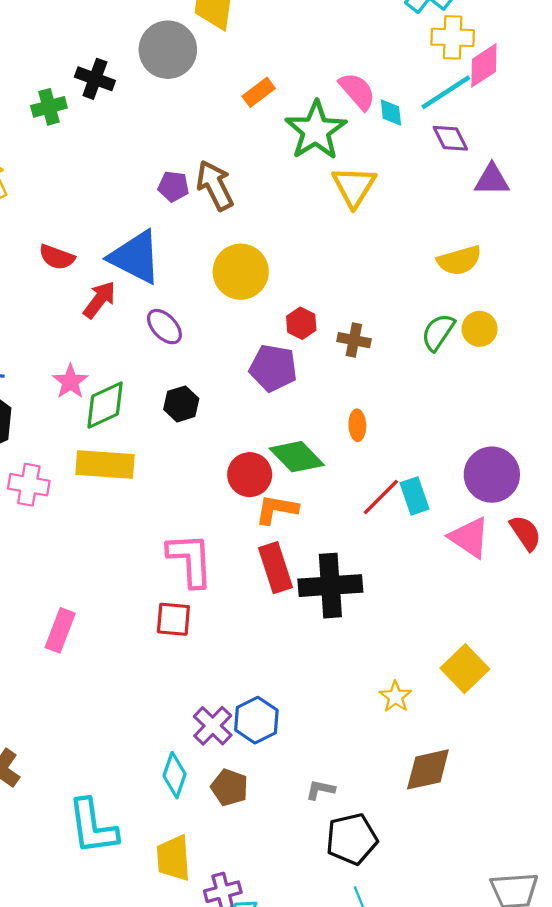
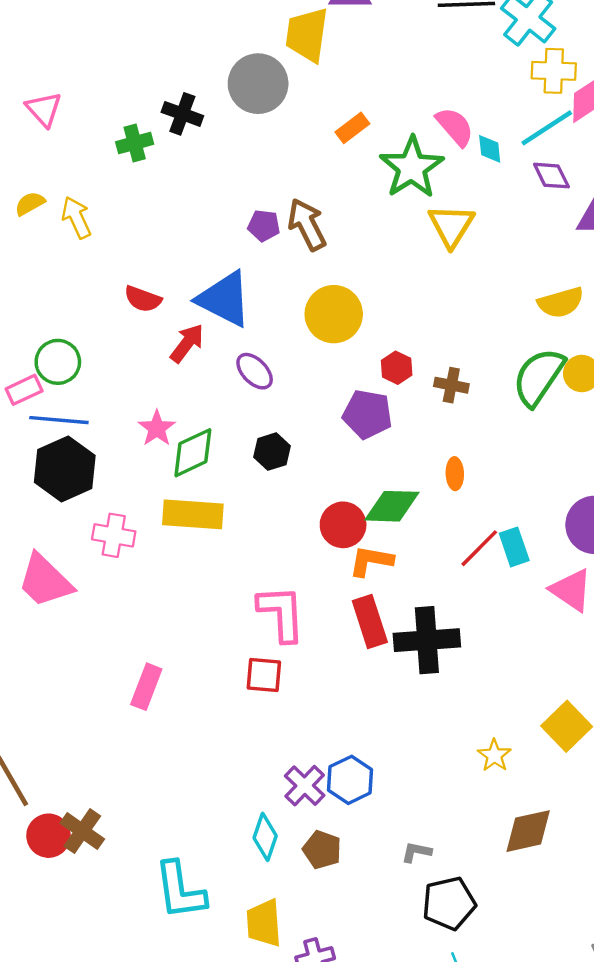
green semicircle: (438, 332) -> (539, 377), size x1.5
green diamond: (297, 457) -> (392, 506), turned -44

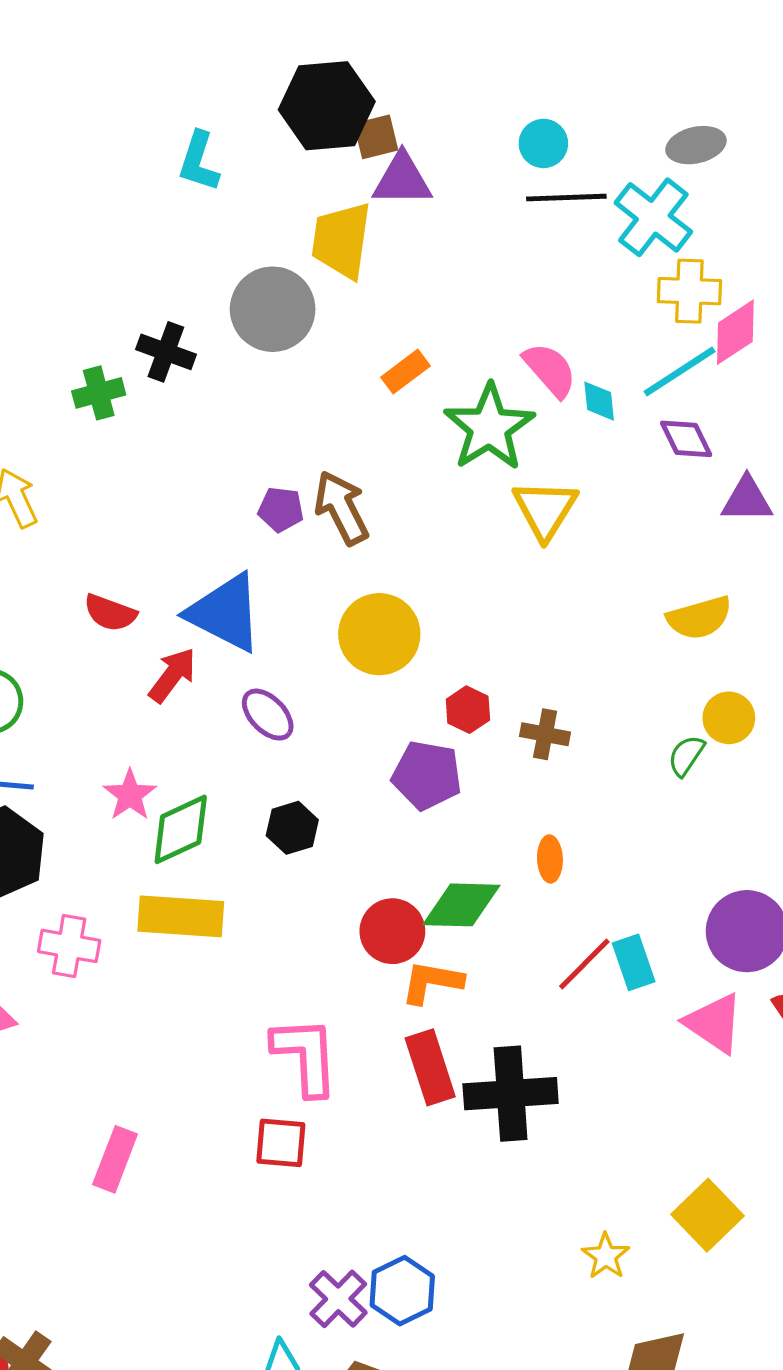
green semicircle: (539, 377) -> (686, 756), moved, size x0.5

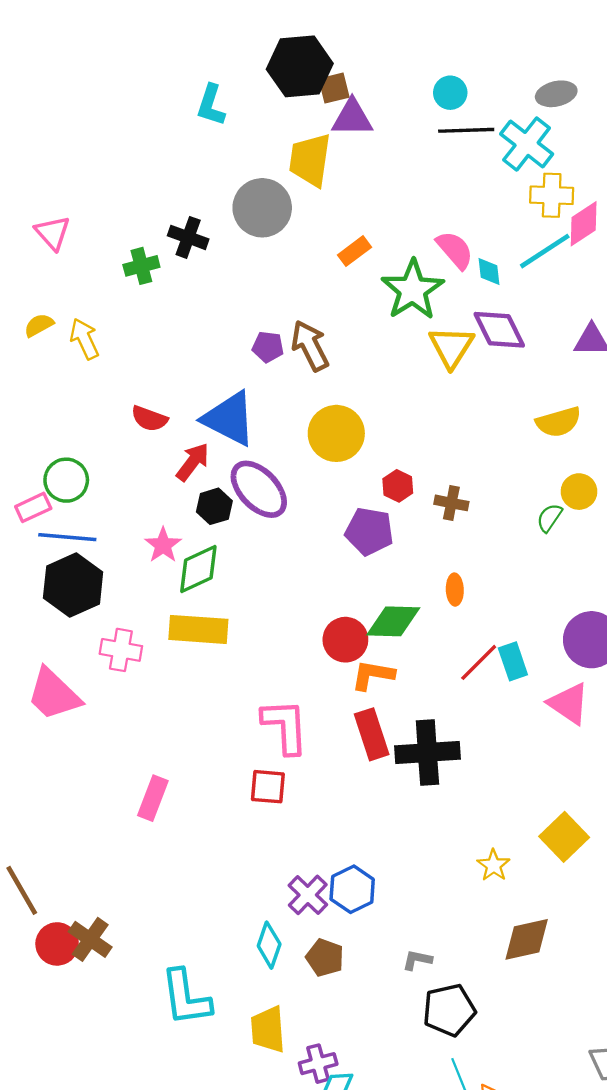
purple diamond: (686, 439) -> (499, 330), moved, size x1.4
purple ellipse: (268, 715) -> (259, 489), size x1.6
black hexagon: (292, 828) -> (214, 506), moved

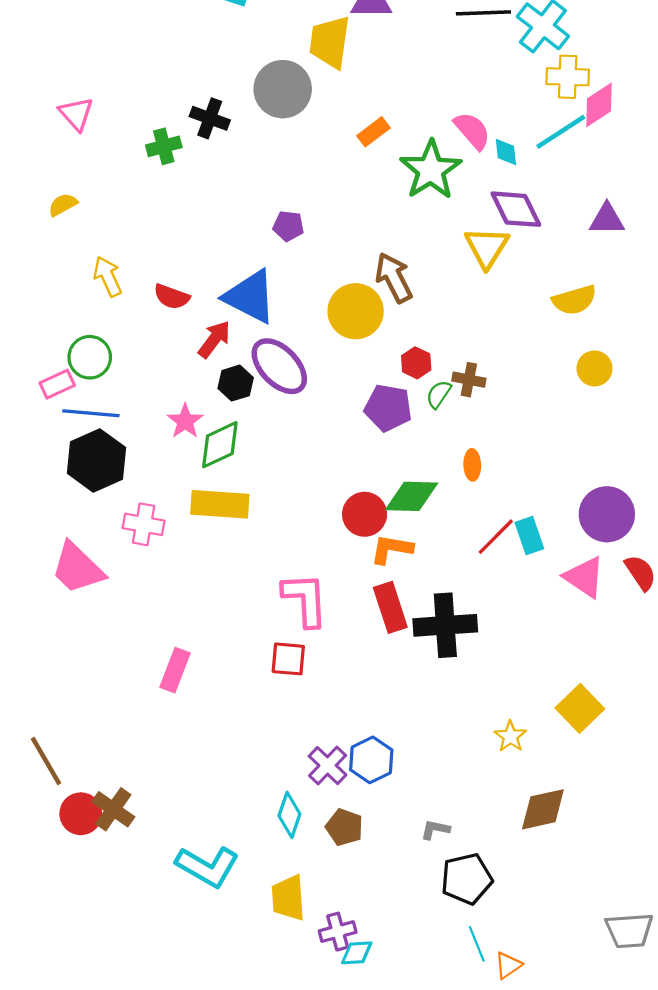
yellow arrow: (84, 339) -> (108, 276), moved
brown arrow: (310, 346) -> (394, 278), moved
yellow triangle: (451, 347) -> (487, 247), moved
green semicircle: (549, 518) -> (439, 394), moved
cyan L-shape: (186, 998) -> (208, 866), turned -52

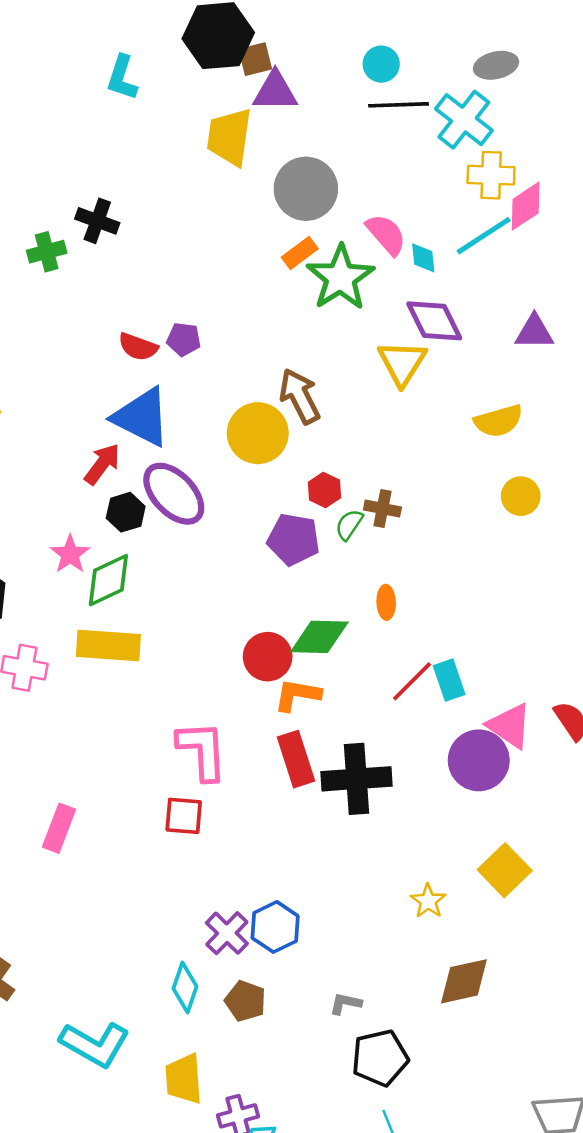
gray circle: (283, 89) -> (306, 189), moved
orange rectangle: (374, 132) -> (300, 253), moved
red semicircle: (172, 297) -> (138, 347), moved
purple circle: (607, 514) -> (479, 760), moved

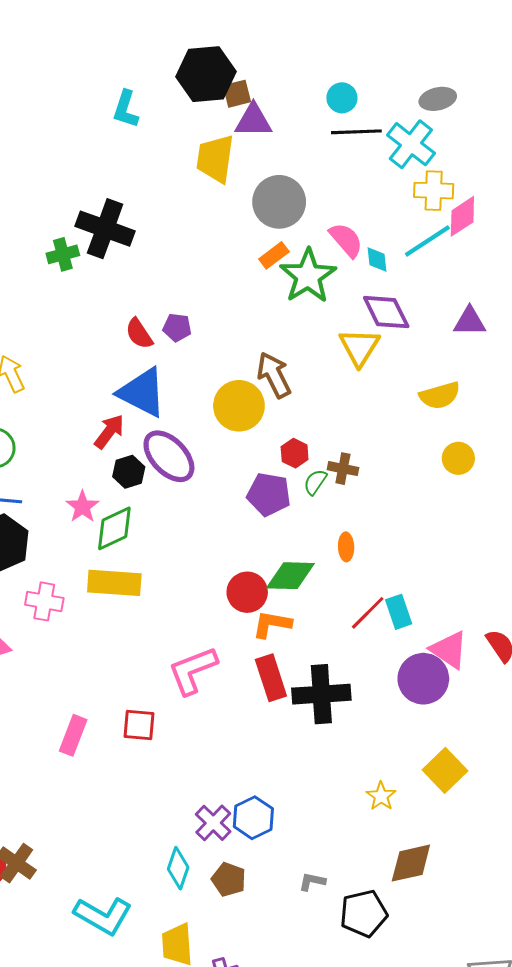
black cross: (97, 221) -> (105, 229), size x1.6
red semicircle: (138, 347) -> (139, 334), turned 36
pink L-shape: (202, 750) -> (193, 670), turned -108
red square: (184, 816) -> (139, 725), moved
black pentagon: (380, 1058) -> (364, 914), moved

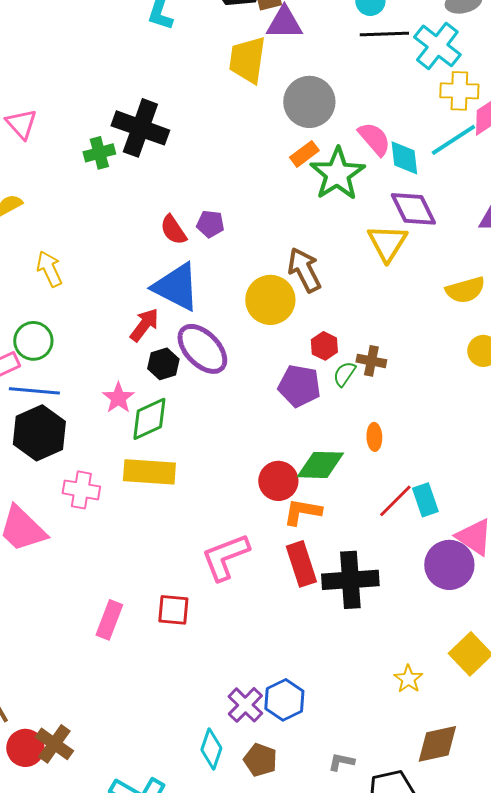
cyan diamond: (377, 260) -> (404, 158), size x1.4

